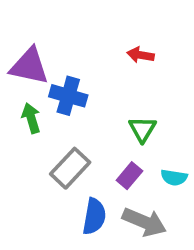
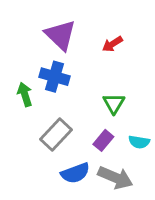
red arrow: (141, 55) -> (112, 44), turned -42
purple triangle: (29, 66) -> (60, 35), moved, turned 32
blue semicircle: (94, 216) -> (75, 173), turned 60

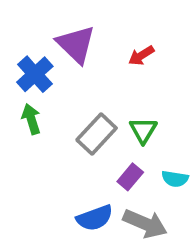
blue cross: (54, 77) -> (35, 74), moved, turned 32
gray rectangle: (56, 135) -> (97, 134), moved

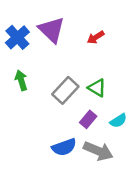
blue cross: (35, 74) -> (17, 37), moved
green triangle: (143, 130) -> (97, 88), turned -30
cyan semicircle: (175, 179) -> (118, 121), turned -42

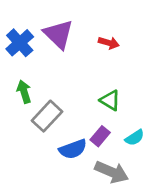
red arrow: (96, 37) -> (109, 43), turned -132
gray rectangle: (65, 90) -> (47, 116), moved
blue semicircle: (64, 147) -> (73, 149), moved

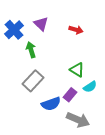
purple triangle: (58, 34) -> (41, 24), size x0.7
green arrow: (24, 92) -> (31, 50), moved
cyan semicircle: (135, 138) -> (90, 87), moved

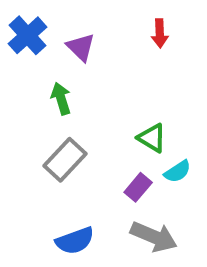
blue cross: (14, 30) -> (27, 35), moved
red arrow: (76, 30) -> (160, 33), moved, turned 72
blue semicircle: (51, 104) -> (75, 241), moved

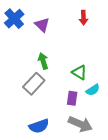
green arrow: (61, 98) -> (43, 61), moved
purple rectangle: (138, 187) -> (72, 98), turned -32

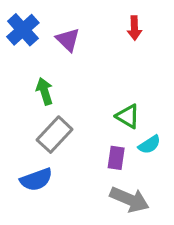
green arrow: (43, 61) -> (45, 91), moved
blue semicircle: (39, 126) -> (36, 180), moved

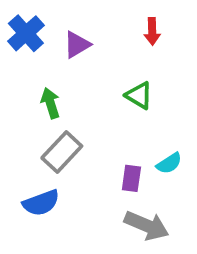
purple triangle: (68, 40) -> (77, 45), turned 45
green triangle: (128, 116) -> (139, 95), moved

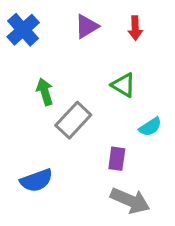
purple triangle: (77, 45) -> (87, 26), moved
gray rectangle: (62, 152) -> (73, 120), moved
cyan semicircle: (169, 163) -> (150, 127), moved

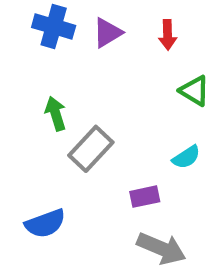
blue cross: (23, 30) -> (54, 26), moved, turned -32
green triangle: (123, 85) -> (195, 91), moved
purple rectangle: (117, 159) -> (145, 197), turned 70

